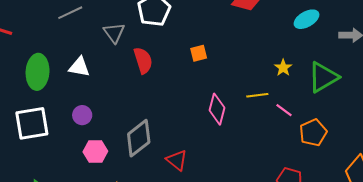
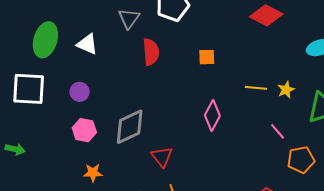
yellow line: (257, 95) -> (256, 88), moved

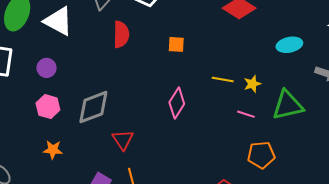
white triangle: (87, 44) -> (58, 21), size x1.4
pink line: (278, 131) -> (246, 114), moved, turned -36

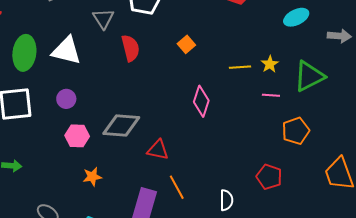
orange square: (176, 44) -> (186, 44), turned -30
gray diamond: (93, 107) -> (121, 125), turned 39
red triangle: (123, 140) -> (158, 150), turned -30

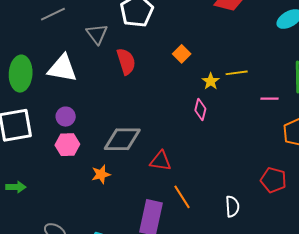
yellow star: (270, 64) -> (211, 81), moved
pink diamond: (201, 101) -> (200, 109), size x0.7
pink hexagon: (77, 136) -> (67, 145), moved
orange star: (92, 177) -> (101, 174), moved

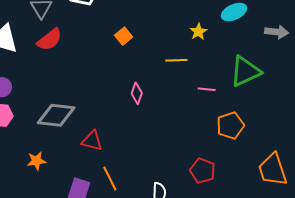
red semicircle: (126, 61) -> (50, 40), moved, turned 64
yellow star: (211, 81) -> (198, 32), moved
orange star: (101, 174) -> (36, 161), moved

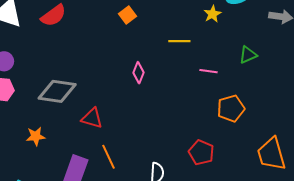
yellow star: (198, 32) -> (212, 14), moved
green triangle: (245, 71) -> (248, 55), size x0.6

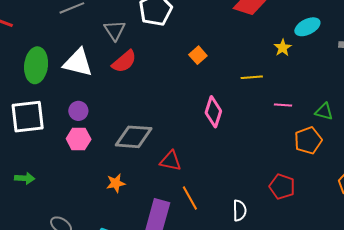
green triangle: (248, 55) -> (324, 111), moved, turned 42
pink diamond: (139, 73) -> (213, 112), size x1.4

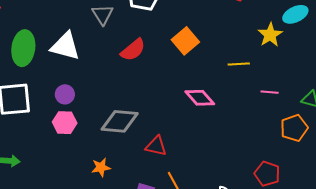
yellow star: (283, 48) -> (270, 35), size x1.4
orange square: (198, 55) -> (185, 41), size x1.5
red semicircle: (124, 61) -> (133, 50), moved
pink diamond: (213, 112) -> (200, 98), turned -60

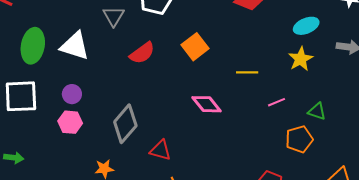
yellow star: (270, 35) -> (301, 59), moved
pink line: (270, 92) -> (276, 102), turned -30
gray diamond: (120, 121) -> (125, 124), turned -57

